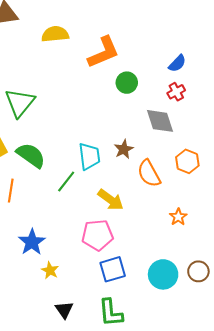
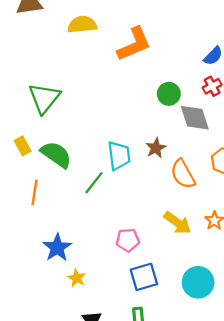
green circle: (127, 83) -> (169, 94), moved
yellow arrow: (111, 200) -> (177, 223), moved
pink pentagon: (97, 235) -> (128, 240), size x0.7

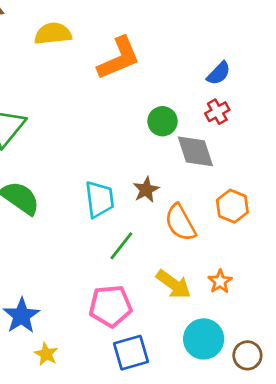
green line: (94, 183) -> (121, 246), moved
pink pentagon: (128, 240) -> (110, 306), size x1.4
cyan circle: (198, 282) -> (204, 339), moved

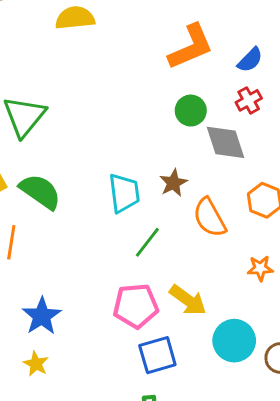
orange L-shape: (119, 58) -> (191, 47), moved
orange star: (220, 281) -> (260, 268), moved, turned 30
yellow arrow: (173, 284) -> (188, 300), moved
yellow star: (46, 354) -> (36, 364), moved

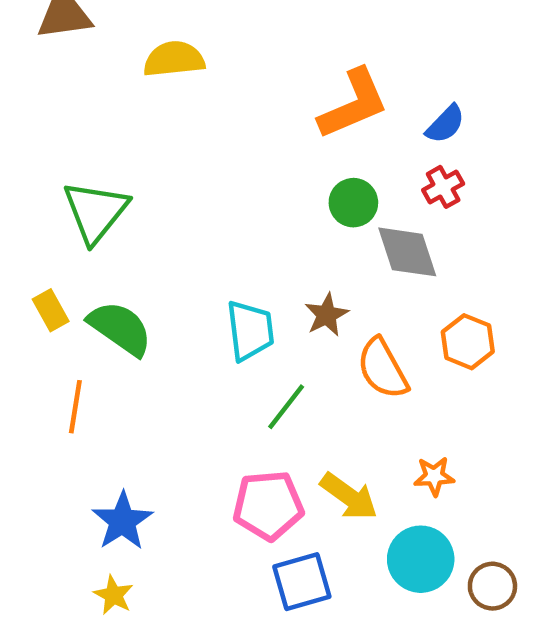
orange star: (260, 268) -> (434, 476), moved

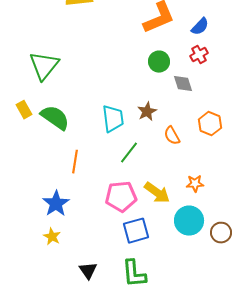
gray diamond: (407, 252) -> (183, 84), size x0.7
orange semicircle: (383, 369) -> (172, 136), size x0.7
orange line: (75, 407) -> (75, 162), moved

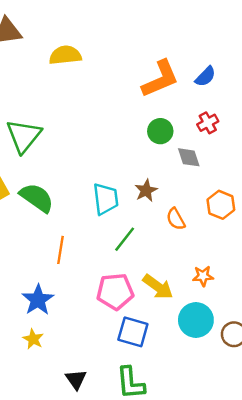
blue semicircle: (200, 27) -> (205, 77), moved
blue square: (136, 231) -> (133, 332), turned 32

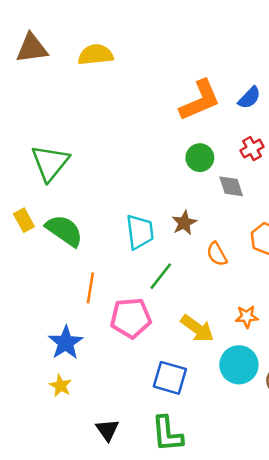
yellow semicircle: (65, 55) -> (96, 55), moved
pink pentagon: (115, 291) -> (131, 318), moved

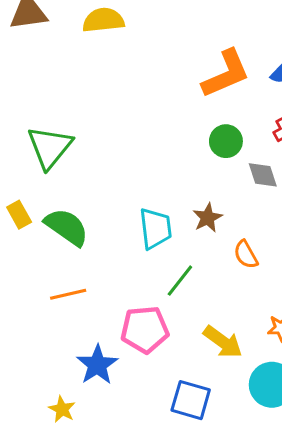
orange line: (90, 288) -> (68, 294), moved, turned 68
blue star: (66, 343) -> (97, 365), moved

